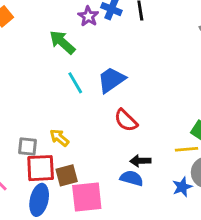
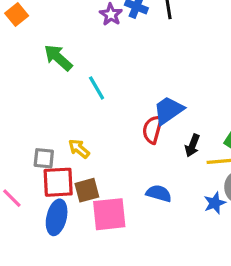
green arrow: (62, 42) -> (58, 58), moved
blue trapezoid: (111, 80) -> (168, 110), moved
red semicircle: (126, 120) -> (152, 130), turned 60
black arrow: (140, 161) -> (192, 145), moved, turned -66

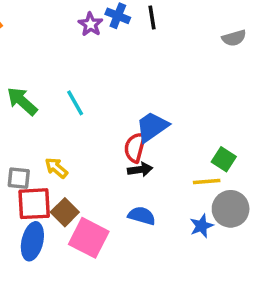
green arrow: (58, 58) -> (22, 101), moved
black arrow: (192, 145) -> (140, 170), moved, turned -120
brown square: (87, 190) -> (65, 212), turned -30
pink square: (109, 214) -> (89, 238), turned 33

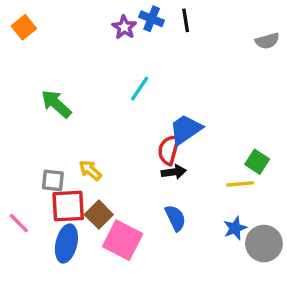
cyan line: (75, 103) -> (140, 89), moved, turned 64
gray circle: (231, 209) -> (264, 244), moved
blue semicircle: (142, 216) -> (175, 218), turned 48

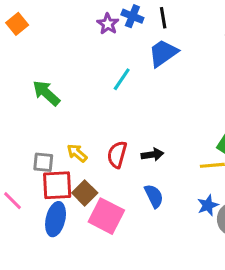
blue trapezoid: (186, 129) -> (163, 53), moved
red semicircle: (169, 150) -> (117, 155), moved

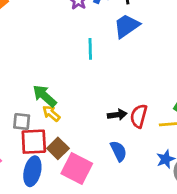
cyan line: (122, 79) -> (90, 49), turned -35
green arrow: (46, 93) -> (45, 96), moved
red semicircle: (117, 155) -> (139, 116), moved

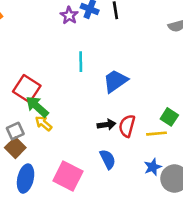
blue trapezoid: (127, 26) -> (115, 81), moved
gray square: (22, 121) -> (15, 131), turned -30
red square: (34, 142) -> (27, 89), moved, turned 36
brown square: (58, 148) -> (15, 148), moved

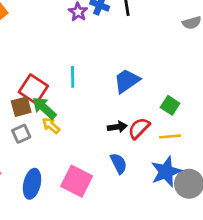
cyan line: (81, 62) -> (73, 77), moved
green square: (169, 117) -> (170, 105), moved
red semicircle: (127, 126) -> (139, 128), turned 30
brown square: (15, 148) -> (21, 107), moved, turned 30
blue star: (153, 167) -> (166, 172), size x1.6

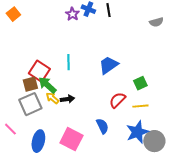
green square: (170, 105) -> (140, 83), turned 32
black arrow: (117, 127) -> (67, 99), moved
gray square: (21, 134) -> (30, 104), size x1.6

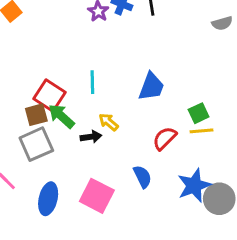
blue trapezoid: (108, 65) -> (151, 87), turned 145
yellow arrow: (52, 98) -> (109, 122), moved
yellow line: (140, 106) -> (202, 131), moved

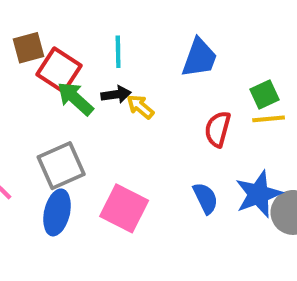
brown square: (36, 115) -> (29, 48), moved
black arrow: (91, 137) -> (116, 94), moved
red semicircle: (165, 138) -> (218, 129), turned -30
gray square: (36, 144) -> (61, 166), moved
blue semicircle: (143, 177) -> (205, 198), moved

